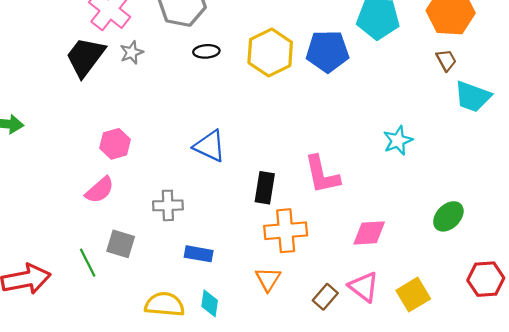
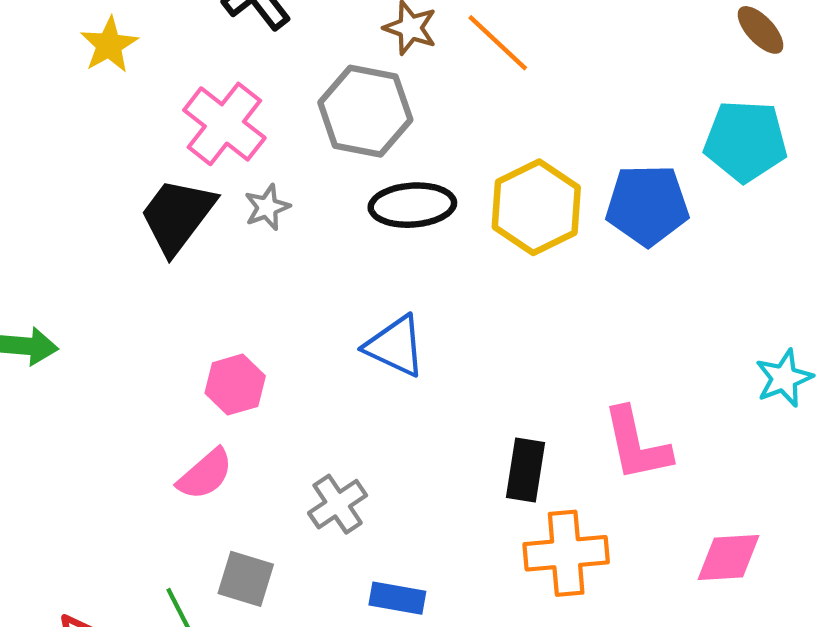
black ellipse: (206, 51) -> (412, 205), size x1.6
blue triangle: (210, 146) -> (395, 346), moved
gray cross: (168, 205) -> (338, 504), turned -32

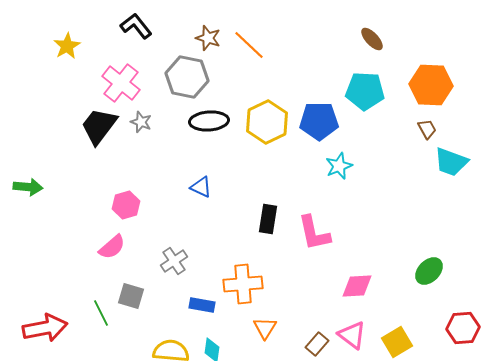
gray star: (267, 207) -> (141, 122), turned -30
blue triangle: (395, 346) -> (201, 187), size x0.7
cyan star: (784, 378) -> (339, 166), moved
black rectangle: (526, 470) -> (268, 219), moved
orange cross: (566, 553) -> (243, 284), moved

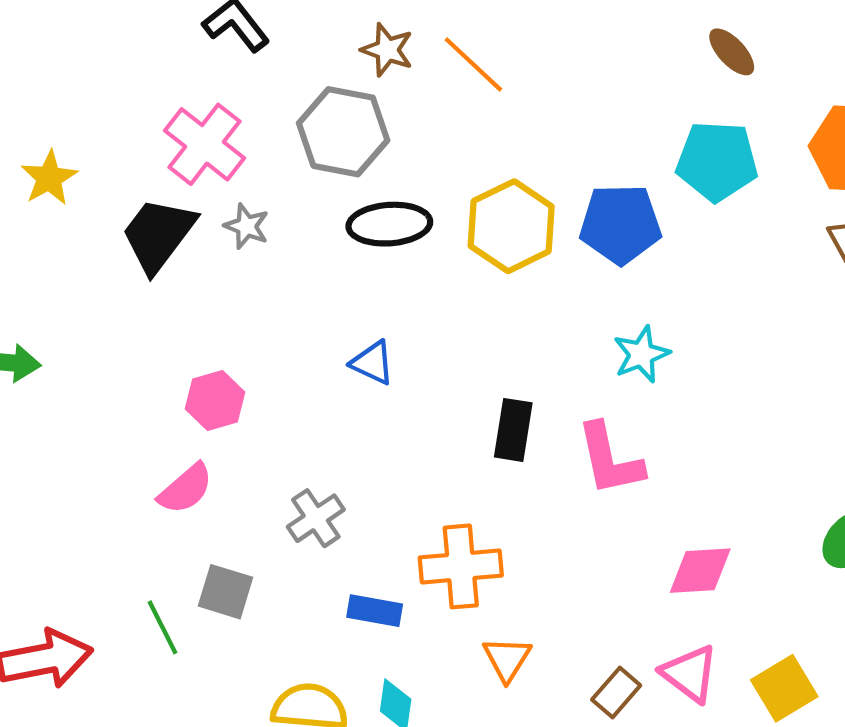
yellow star: (67, 46) -> (49, 178), moved
cyan star: (339, 166) -> (641, 354), moved

